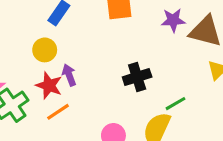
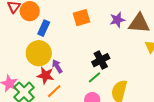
yellow circle: (45, 50) -> (39, 53), size x1.6
green line: (175, 104) -> (95, 77), moved

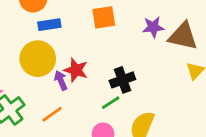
blue rectangle: (44, 28) -> (49, 25), turned 49
red star: (46, 75) -> (76, 70), moved

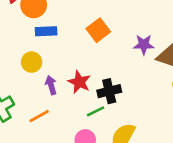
orange square: (104, 17) -> (98, 30), turned -35
yellow circle: (38, 59) -> (32, 62), size x0.6
red star: (76, 70) -> (79, 82), moved

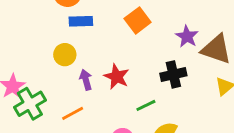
purple star: (144, 45) -> (187, 36), turned 30
black cross: (109, 91) -> (173, 74), moved
green line: (96, 111) -> (146, 105), moved

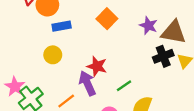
black cross: (173, 74) -> (163, 56), moved
purple arrow: (86, 80) -> (87, 83), moved, size x1.5

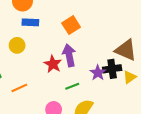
purple star: (148, 26) -> (98, 73), moved
purple arrow: (87, 83) -> (69, 55), moved

